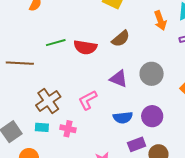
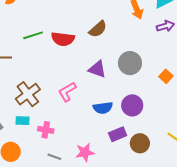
pink cross: (68, 129) -> (46, 130), moved

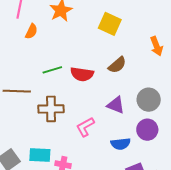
brown cross: (28, 94) -> (51, 109), moved, turned 35
purple circle: (132, 105) -> (147, 130), moved
cyan rectangle: (22, 121) -> (40, 155), size x1.5

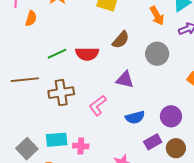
gray circle: (149, 100) -> (157, 54), moved
purple circle: (147, 130) -> (171, 116), moved

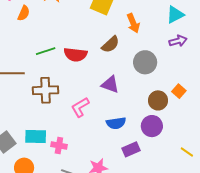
orange arrow: (157, 16) -> (133, 23), moved
brown circle: (176, 148) -> (158, 100), moved

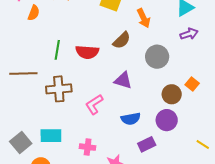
green line: (46, 51) -> (57, 50), turned -60
pink cross: (59, 146) -> (88, 147), moved

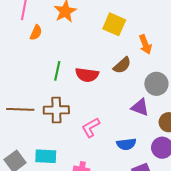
brown line: (23, 74) -> (20, 109), moved
purple triangle: (123, 80) -> (140, 107), moved

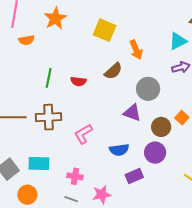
orange semicircle: (36, 33) -> (26, 40), turned 56
red semicircle: (87, 75) -> (78, 81), size x0.7

